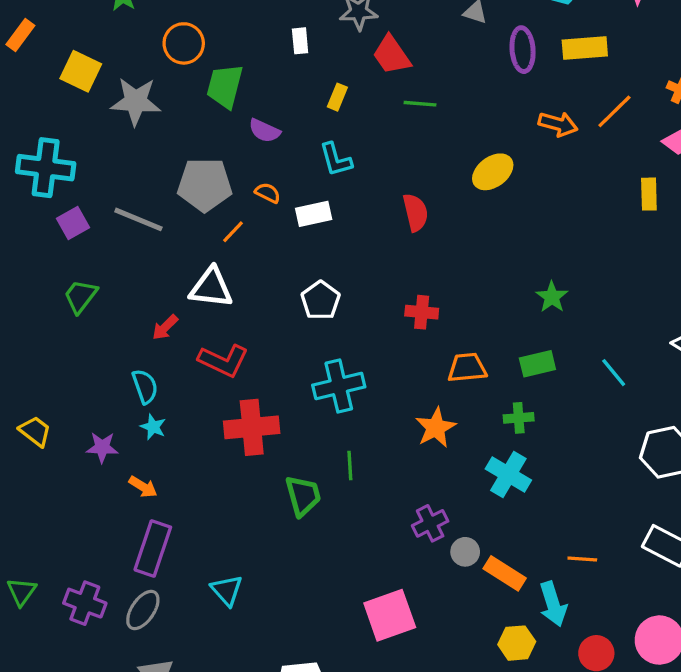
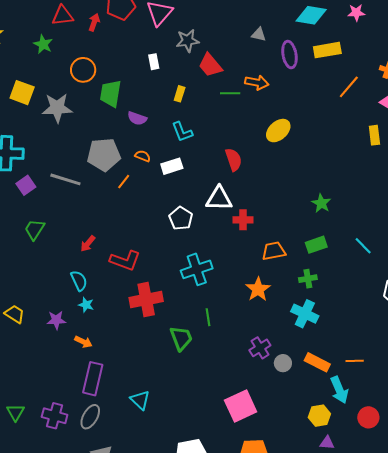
orange arrow: (558, 124) -> (257, 82), moved
white triangle: (211, 288) -> (219, 199), moved
orange rectangle: (505, 573) -> (317, 362), moved

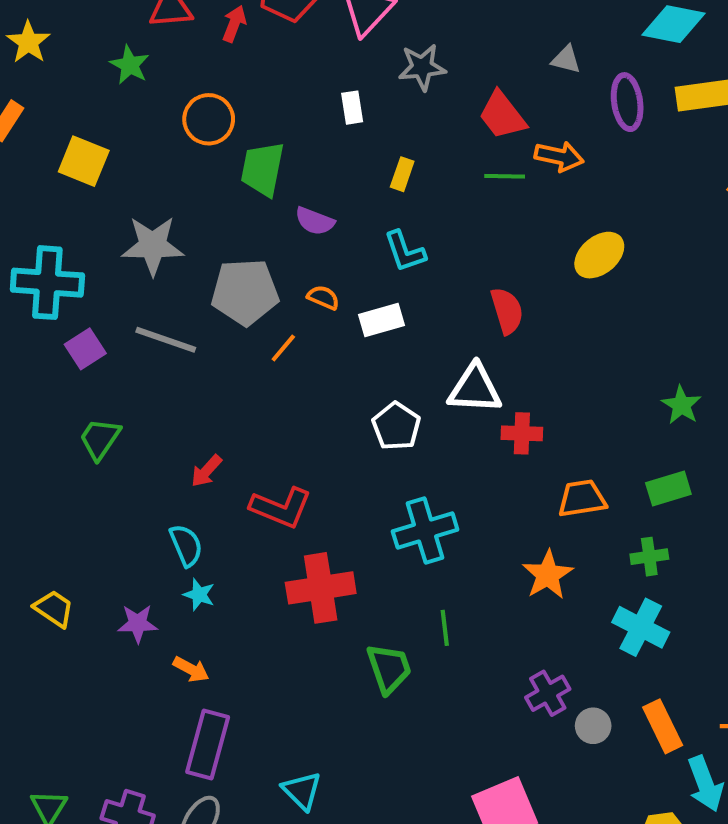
red trapezoid: (210, 65) -> (502, 115), moved
gray star: (57, 108) -> (153, 246), moved
orange rectangle: (317, 362) -> (663, 726), turned 35

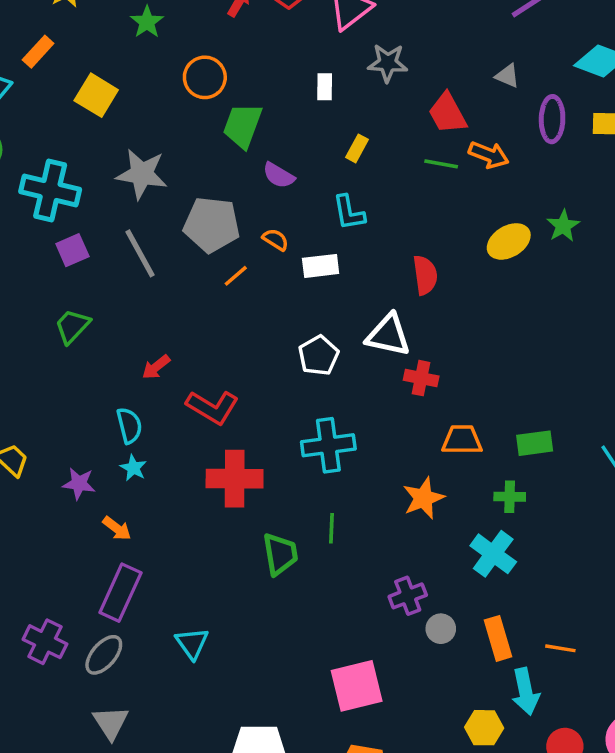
gray line: (166, 340) -> (140, 253), turned 33
green star: (681, 405) -> (563, 226), moved

